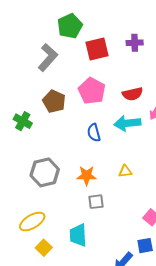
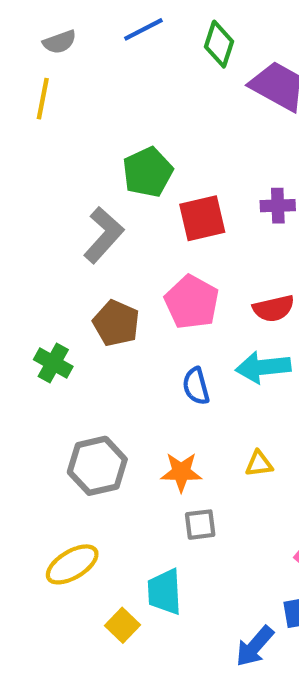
yellow square: (44, 248) -> (122, 625), moved

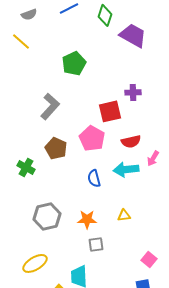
yellow line: (43, 99) -> (21, 41), turned -60
green pentagon: (148, 172) -> (74, 63), moved
red square: (202, 218) -> (110, 111), moved

